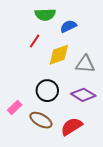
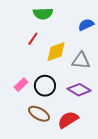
blue semicircle: (68, 26) -> (86, 25), moved
pink rectangle: (15, 107) -> (21, 85), moved

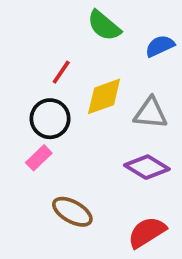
green semicircle: (43, 14) -> (104, 26), moved, turned 42
black circle: (45, 86) -> (50, 119), moved
red semicircle: (68, 120) -> (147, 232), moved

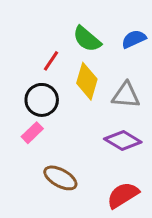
green semicircle: (104, 26) -> (87, 39), moved
yellow diamond: (104, 96) -> (87, 81), turned -54

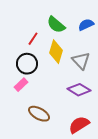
gray triangle: (126, 95) -> (81, 61), turned 42

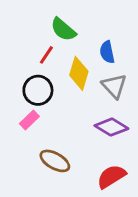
green semicircle: (56, 25) -> (63, 29), moved
blue semicircle: (86, 25) -> (107, 52), moved, turned -77

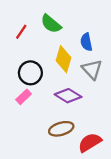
red line: (46, 55) -> (21, 32), moved
purple diamond: (111, 127) -> (68, 96), moved
brown ellipse: (55, 161) -> (61, 129), moved, turned -45

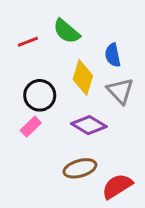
red line: (21, 32) -> (28, 42), turned 35

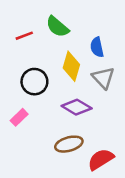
pink rectangle: (31, 127) -> (19, 117), moved

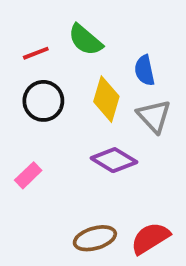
black circle: (34, 82) -> (43, 101), moved
brown ellipse: (69, 144) -> (95, 238), moved

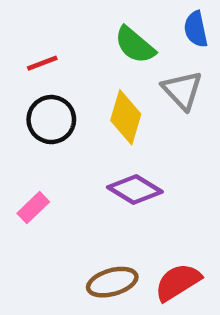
green semicircle: (85, 40) -> (135, 45), moved
blue semicircle: (144, 70) -> (196, 29), moved
gray triangle: (154, 116) -> (182, 90), moved

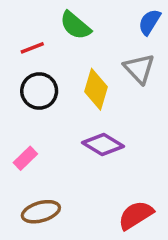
blue semicircle: (196, 29) -> (150, 22), turned 44
green semicircle: (135, 45) -> (75, 25), moved
brown ellipse: (112, 282) -> (41, 212), moved

